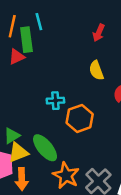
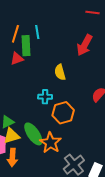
red arrow: (99, 33) -> (85, 45), size x1.5
yellow semicircle: (96, 70) -> (60, 72), moved
orange star: (66, 175) -> (50, 143), moved

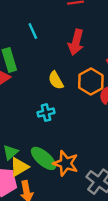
cyan line: (37, 32) -> (33, 31), moved
orange hexagon: (63, 113) -> (91, 82), moved

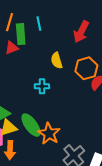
cyan line: (33, 31) -> (39, 24), moved

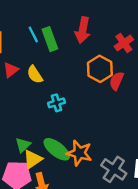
green rectangle: (21, 34) -> (50, 39), moved
yellow semicircle: (57, 61) -> (35, 75), moved

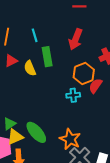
green rectangle: (50, 39) -> (47, 57), moved
cyan cross: (57, 103) -> (73, 95), moved
orange star: (79, 153) -> (70, 139), moved

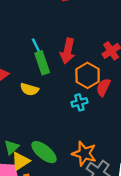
cyan line: (35, 35) -> (36, 46), moved
red arrow: (76, 39) -> (68, 51), moved
yellow semicircle: (30, 68) -> (29, 89), moved, turned -42

